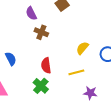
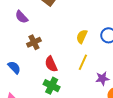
brown cross: (41, 32) -> (34, 42), moved, turned -32
yellow line: (76, 72) -> (83, 62), turned -35

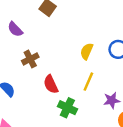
green cross: (52, 86) -> (67, 108), moved

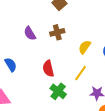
purple semicircle: (15, 29) -> (30, 33), moved
brown cross: (30, 59) -> (57, 32), moved

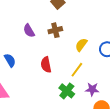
green cross: (58, 91) -> (67, 91), moved

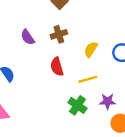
red semicircle: (46, 65) -> (57, 67), moved
yellow line: (77, 70) -> (88, 79), turned 42

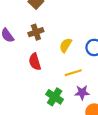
yellow line: (88, 79) -> (73, 73), moved

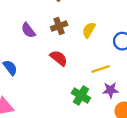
yellow semicircle: (66, 45) -> (89, 30), moved
red semicircle: (35, 62) -> (59, 58), turned 147

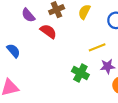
red semicircle: (59, 58) -> (48, 31), moved

